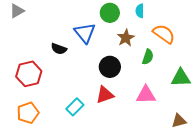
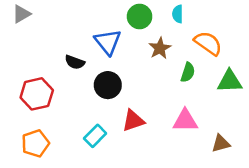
black circle: (110, 67) -> (108, 85), moved
green triangle: (181, 78) -> (230, 81), moved
brown triangle: (179, 121) -> (221, 143), moved

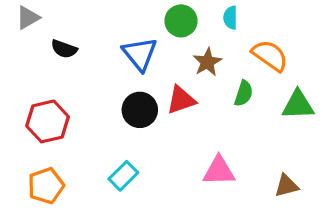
black semicircle: (75, 62) -> (64, 49), moved
red triangle: (133, 121) -> (181, 100), moved
pink triangle: (185, 121) -> (219, 171), moved

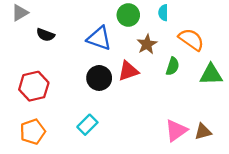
blue triangle: (140, 54) -> (99, 38), turned -32
pink triangle: (219, 171) -> (176, 130), moved, turned -35

